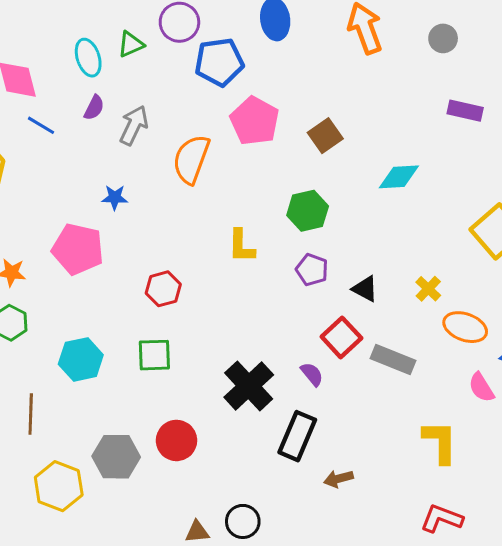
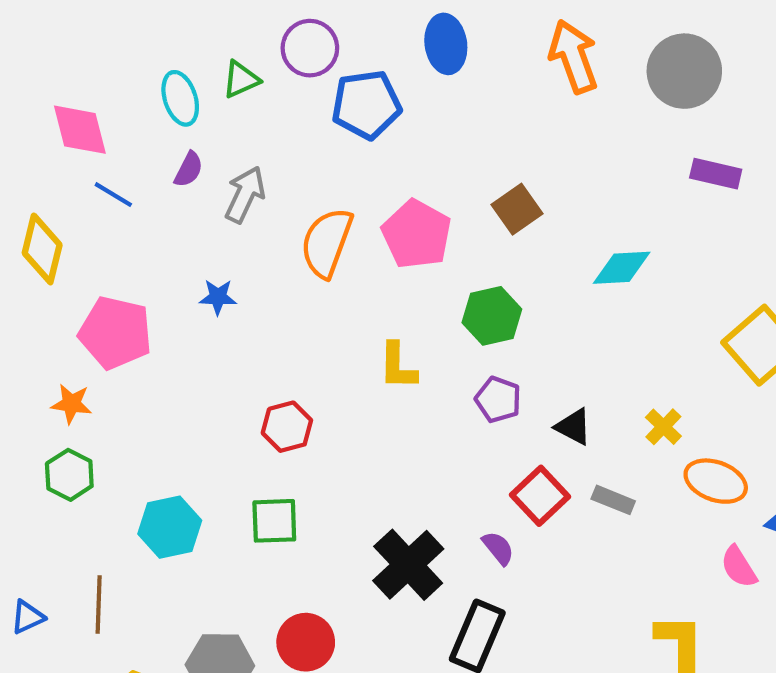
gray circle: (443, 38) -> (684, 71), size x1.8
pink pentagon: (255, 121) -> (417, 234), moved
pink pentagon: (78, 249) -> (115, 333), moved
gray rectangle: (393, 359) -> (613, 500), moved, size x0.7

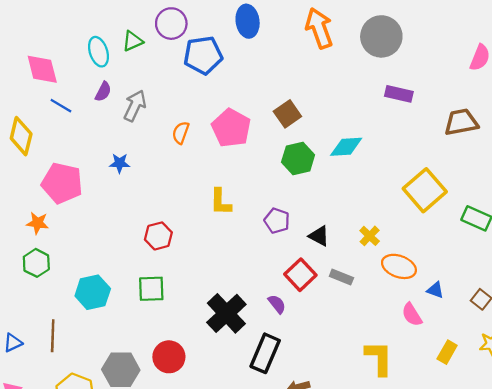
orange semicircle: (327, 243) -> (181, 133), size x0.6
green hexagon: (492, 316) -> (298, 158), moved

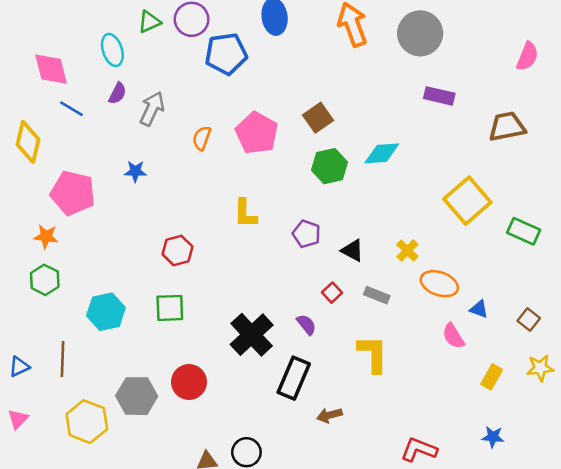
green triangle: (133, 41) -> (149, 22), moved
red square: (300, 275) -> (332, 293), size x0.6
yellow L-shape: (379, 358) -> (373, 354), moved

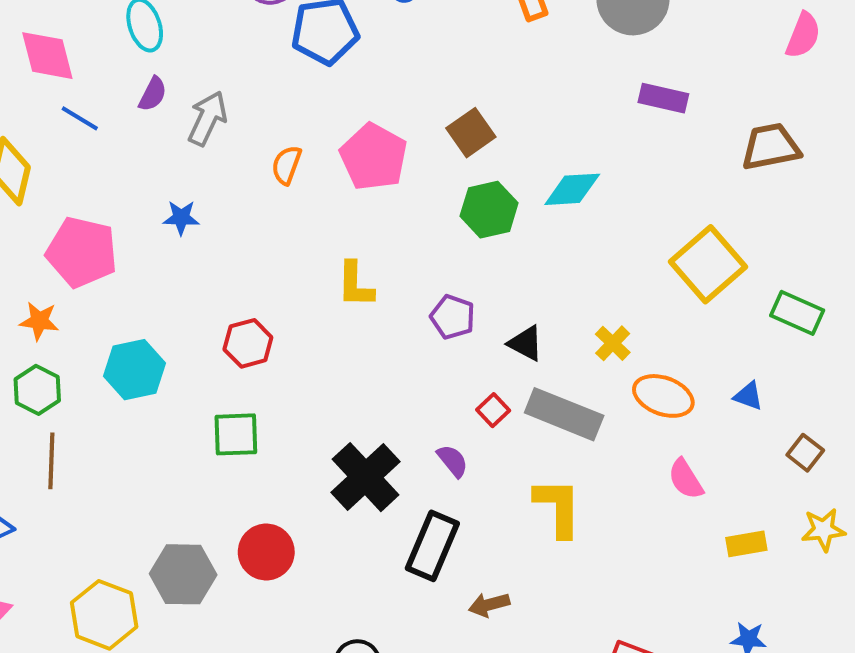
gray rectangle: (377, 295) -> (564, 414), size x1.8
blue triangle: (479, 309) -> (748, 396), moved
cyan hexagon: (106, 312) -> (135, 370), moved
brown line: (63, 359) -> (51, 461), moved
yellow rectangle: (492, 377) -> (746, 544), turned 50

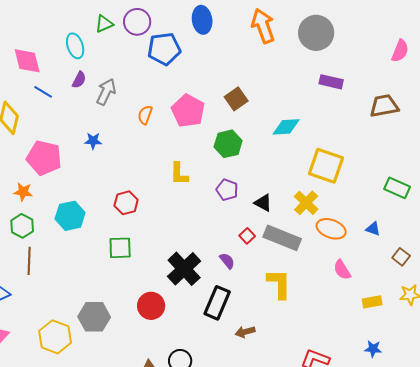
green hexagon: (489, 210) -> (228, 144), moved
yellow square: (708, 264) -> (326, 166), moved, turned -30
yellow cross: (613, 343) -> (306, 203), size x1.4
red circle: (266, 552) -> (151, 306), moved

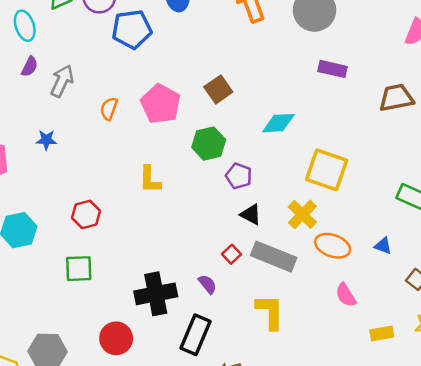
purple pentagon: (227, 190) -> (239, 176), moved
black cross: (184, 269) -> (156, 294), turned 32

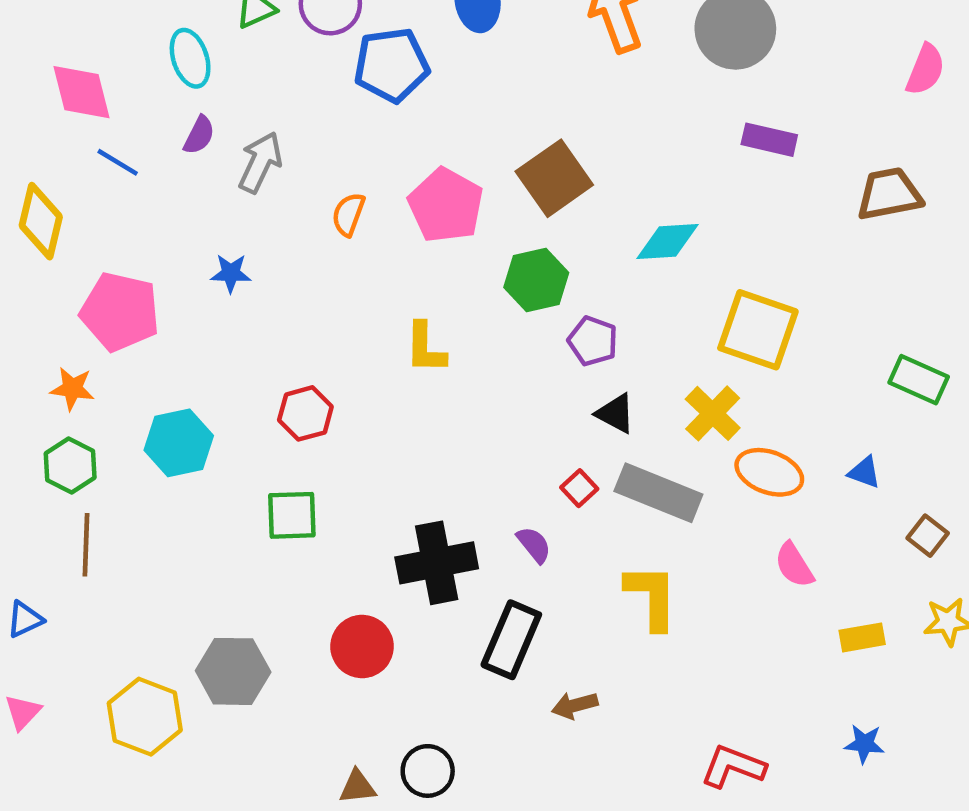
brown square: (218, 89) -> (554, 178), size x1.4

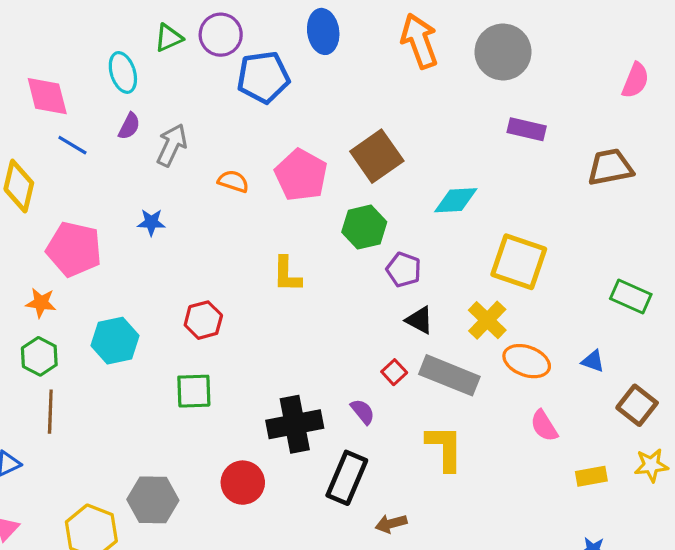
orange semicircle: (348, 214) -> (233, 181), turned 88
brown square: (928, 536) -> (637, 405), size x1.4

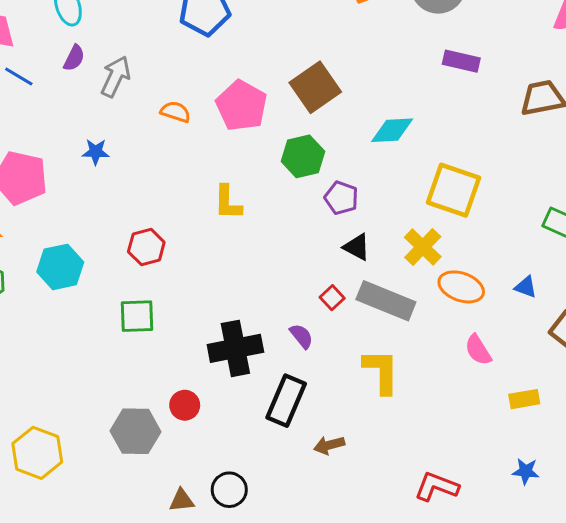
red circle: (243, 483) -> (185, 405), size x0.7
gray hexagon: (153, 500) -> (136, 431), moved

